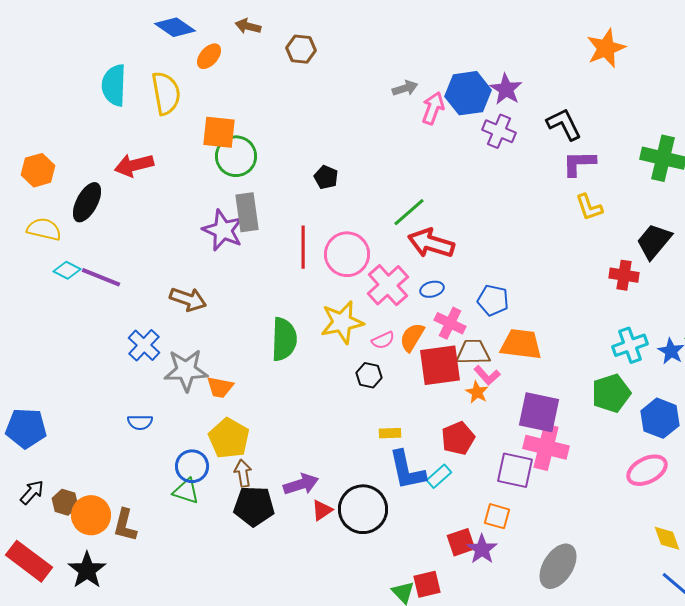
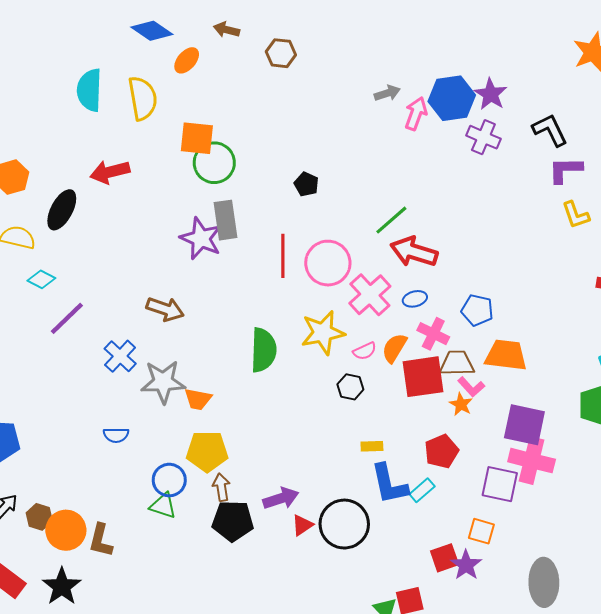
purple line: (101, 277) -> (67, 318), moved, turned -66
yellow pentagon: (229, 438) -> (207, 451), turned -30
gray ellipse: (558, 566) -> (544, 582), turned -33

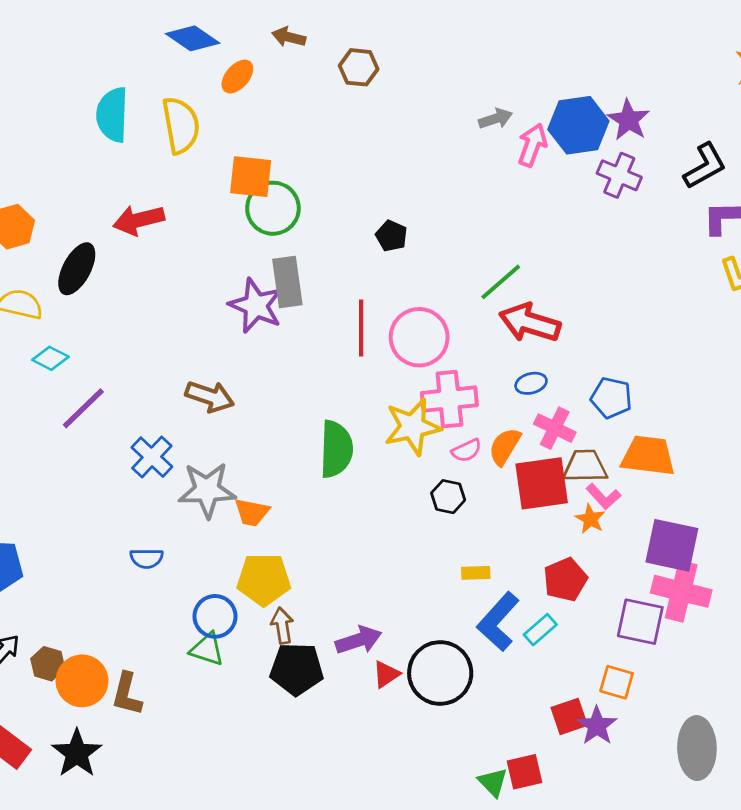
black L-shape: (550, 130) -> (705, 166), turned 87
pink cross: (370, 295) -> (449, 399), moved, turned 36
blue L-shape: (389, 484) -> (498, 622), turned 54

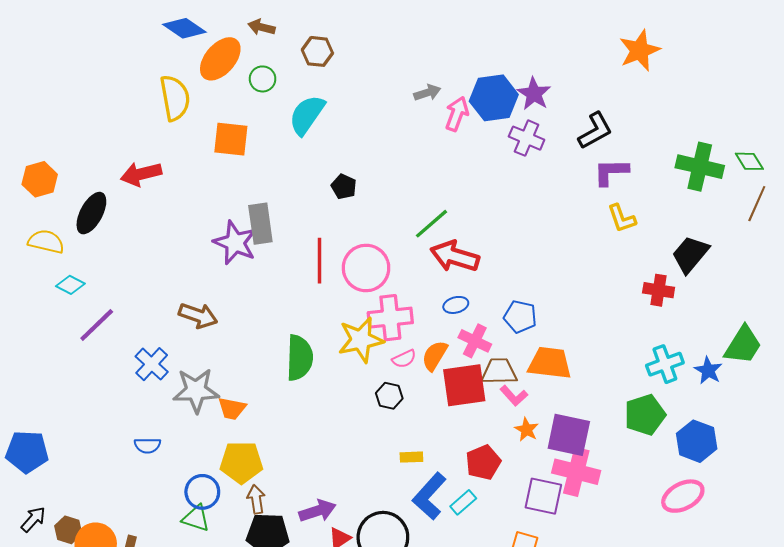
orange ellipse: (237, 77) -> (220, 59), size x1.6
cyan semicircle: (112, 115) -> (307, 115), moved, turned 33
green circle: (273, 208) -> (263, 79), moved, size x0.6
orange star: (590, 519) -> (527, 430), moved

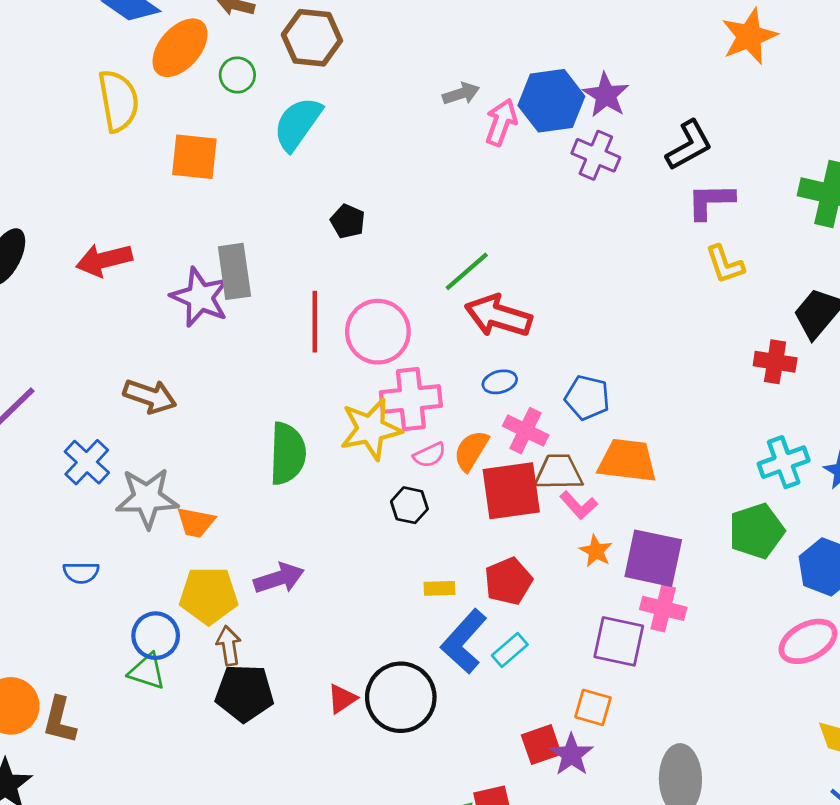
brown hexagon: (317, 51) -> (312, 38), size x1.4
red arrow: (141, 174) -> (104, 260), moved
red pentagon: (483, 462) -> (508, 581), moved
pink cross: (576, 472) -> (663, 608), size x0.7
purple arrow: (317, 511) -> (279, 578), moved

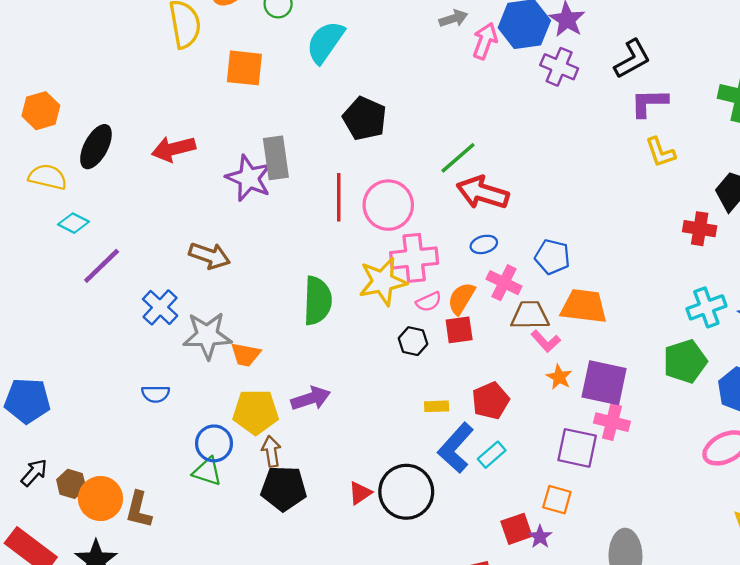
black pentagon: (348, 221) -> (365, 119), size x1.6
red square: (511, 491) -> (459, 330), moved, size x0.6
purple star: (571, 755) -> (540, 537), size x0.7

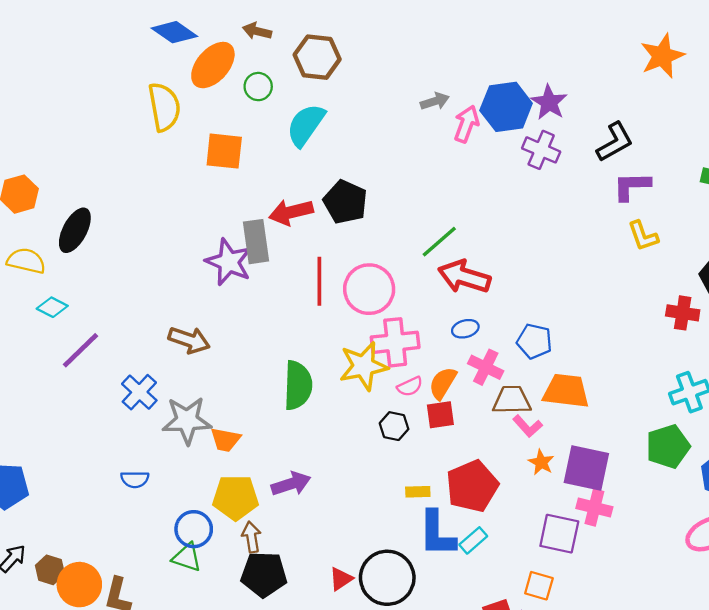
red arrow: (174, 149) -> (291, 212), moved
red pentagon: (491, 401) -> (472, 486), size x1.4
blue L-shape: (456, 448) -> (437, 534), turned -42

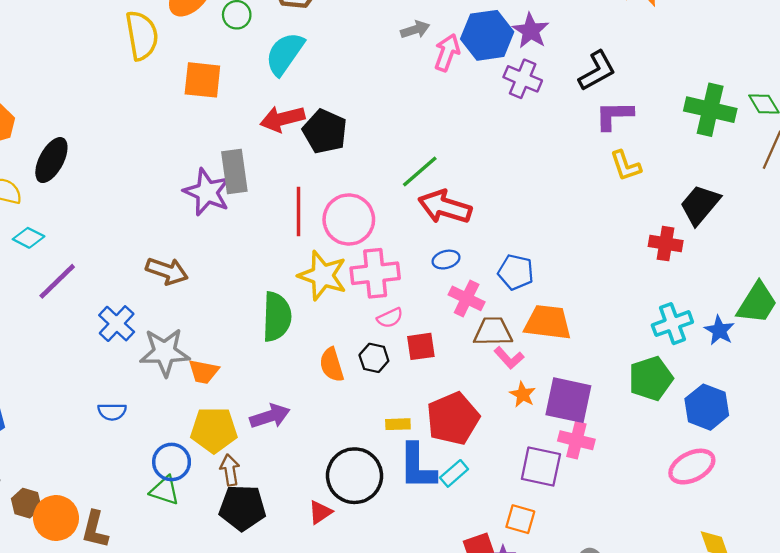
red arrow: (291, 212) -> (282, 119), moved
yellow star: (363, 366) -> (322, 276), moved, turned 30
orange semicircle: (443, 383) -> (332, 365), moved, turned -48
black circle: (387, 578) -> (355, 476), moved

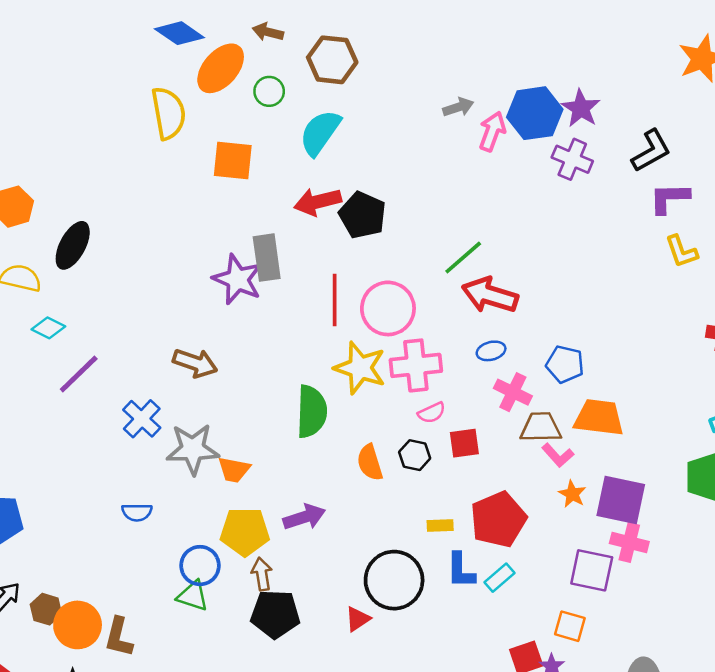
blue L-shape: (417, 467) -> (461, 570), size x0.7

